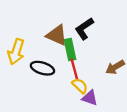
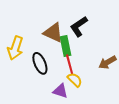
black ellipse: (42, 68) -> (40, 63), turned 50
purple triangle: (90, 98) -> (60, 91), moved

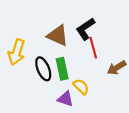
green rectangle: (66, 46) -> (62, 69), moved
red line: (70, 64) -> (93, 48), moved

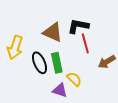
black L-shape: (85, 29) -> (78, 26), turned 45

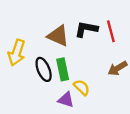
red line: (85, 43) -> (111, 31), moved

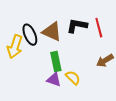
black ellipse: (44, 69) -> (30, 35), moved
purple triangle: (66, 100) -> (54, 80), moved

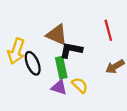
black L-shape: (77, 26) -> (71, 50), moved
black ellipse: (30, 35) -> (33, 63), moved

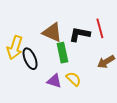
black L-shape: (71, 50) -> (80, 34), moved
green rectangle: (61, 68) -> (62, 53), moved

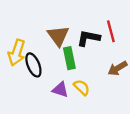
brown triangle: (52, 32) -> (58, 36), turned 30

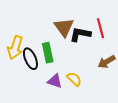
brown triangle: (58, 36) -> (64, 27), moved
green rectangle: (69, 58) -> (48, 53), moved

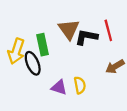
green rectangle: (48, 53) -> (43, 45), moved
yellow semicircle: (74, 79) -> (80, 85), turned 35

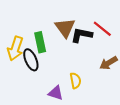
red line: (108, 30) -> (102, 29), turned -36
purple triangle: (59, 87) -> (56, 93), moved

